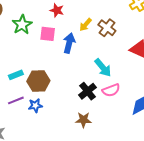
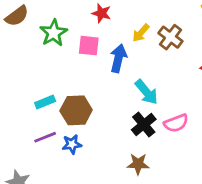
cyan arrow: (103, 68) -> (147, 92), moved

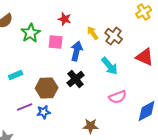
yellow arrow: (141, 33) -> (93, 33), turned 104
cyan arrow: (147, 92) -> (110, 66), moved
cyan rectangle: (45, 102) -> (16, 75), moved
black cross: (144, 124) -> (76, 79), moved

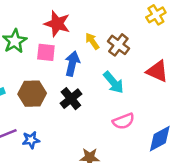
red star: (65, 19) -> (57, 24), size x1.5
brown hexagon: (47, 88) -> (32, 94), moved

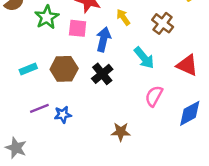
brown cross: (118, 45) -> (163, 23), moved
red triangle: (157, 71) -> (187, 65), moved
pink semicircle: (123, 121) -> (154, 96), turned 140

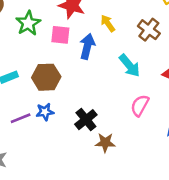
black cross: (102, 74) -> (86, 120), moved
blue star: (63, 115) -> (45, 112), moved

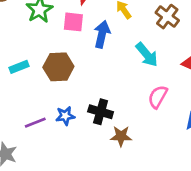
blue star: (45, 112) -> (65, 116), moved
purple line: (21, 118) -> (35, 123), moved
black cross: (86, 120) -> (101, 112), turned -35

